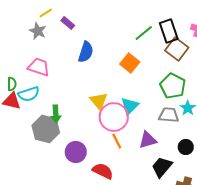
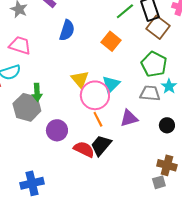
black trapezoid: (162, 167) -> (101, 145), moved

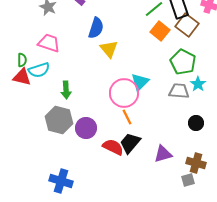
orange square: (111, 41) -> (160, 31), moved
yellow triangle: (80, 79) -> (109, 49), moved
gray hexagon: (27, 107) -> (59, 120), moved
purple triangle: (129, 118) -> (163, 154), moved
blue cross: (32, 183) -> (61, 181), turned 30

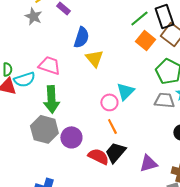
pink trapezoid: (49, 43) -> (49, 65), moved
green arrow: (66, 90) -> (51, 99), size x1.5
pink circle: (124, 93) -> (109, 102), size x0.6

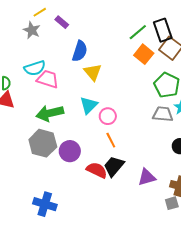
cyan semicircle: (24, 79) -> (35, 68), moved
cyan triangle: (125, 91) -> (89, 105), moved
green arrow: (51, 99) -> (50, 113), turned 80

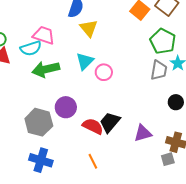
cyan semicircle: (35, 68) -> (31, 48), moved
gray trapezoid: (163, 114) -> (159, 70), turned 95
orange line: (111, 140) -> (93, 161), moved
gray hexagon: (43, 143) -> (39, 122), moved

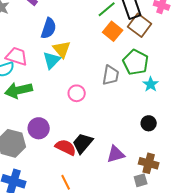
cyan triangle: (85, 61) -> (52, 60), moved
gray trapezoid: (159, 70) -> (111, 75), moved

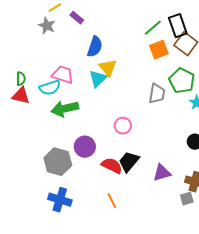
orange square: (113, 31) -> (159, 50), turned 30
pink circle: (77, 93) -> (123, 126), moved

